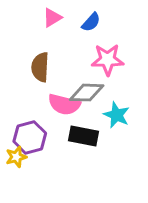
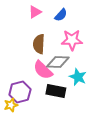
brown semicircle: (40, 67) -> (39, 44), moved
pink semicircle: (64, 104) -> (43, 70), turned 30

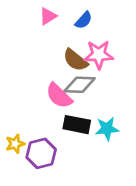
brown semicircle: (39, 44) -> (75, 60), moved, turned -54
cyan star: (78, 77) -> (107, 129), moved, turned -30
purple hexagon: (20, 92) -> (41, 153), moved

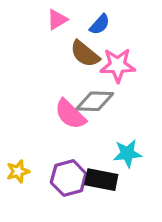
brown semicircle: (75, 60) -> (85, 54), moved
black rectangle: (77, 125) -> (101, 180), moved
purple hexagon: (41, 153) -> (69, 178), moved

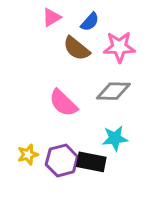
pink star: (118, 65) -> (119, 47), moved
gray diamond: (95, 101) -> (113, 91), moved
yellow star: (18, 171) -> (28, 155), moved

